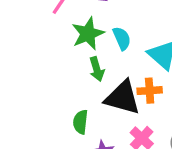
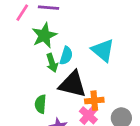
cyan semicircle: (122, 38) -> (66, 56), moved, turned 42
orange cross: (150, 91) -> (94, 101), moved

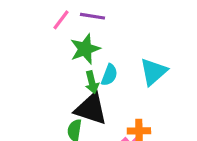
cyan triangle: (103, 50) -> (154, 72), turned 35
black triangle: (73, 84) -> (91, 109), moved

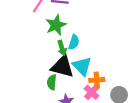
cyan triangle: (154, 72) -> (82, 66), moved, turned -30

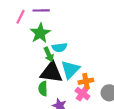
cyan semicircle: (74, 42) -> (59, 47), turned 72
cyan triangle: (82, 66) -> (70, 70), turned 36

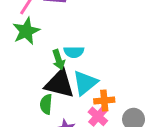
green star: (40, 33) -> (26, 31), moved

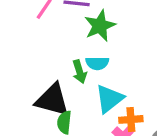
green star: (26, 31) -> (100, 26), moved
black triangle: (60, 84) -> (52, 100), moved

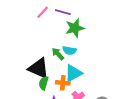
green arrow: (80, 72) -> (58, 54), turned 144
orange cross: (131, 119) -> (63, 83), moved

